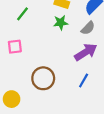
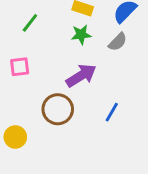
purple arrow: (86, 52) -> (81, 76), moved

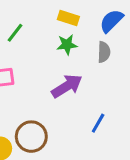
gray semicircle: (118, 42) -> (104, 52), turned -42
brown circle: (58, 109) -> (31, 137), moved

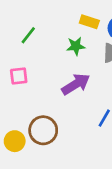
yellow rectangle: (68, 18) -> (89, 22), moved

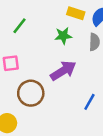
brown circle: (43, 130) -> (31, 93), moved

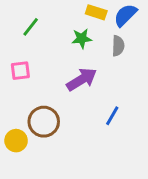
brown circle: (31, 93) -> (44, 122), moved

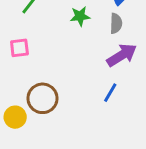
purple arrow: (82, 79) -> (122, 55), moved

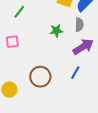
green star: (80, 16) -> (56, 31), moved
brown circle: (43, 98) -> (40, 77), moved

